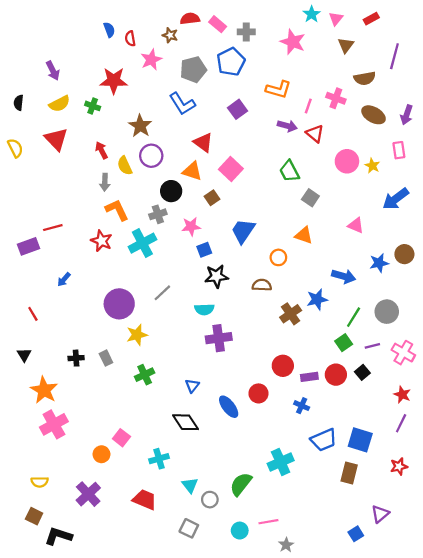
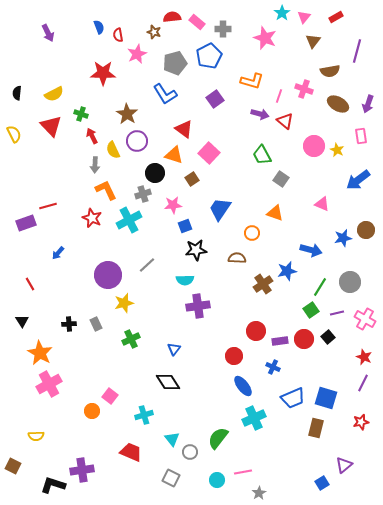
purple arrow: (53, 71) -> (48, 33), moved
green cross: (93, 106) -> (81, 114), moved
blue ellipse: (229, 407) -> (243, 386), moved
purple cross: (88, 494) -> (82, 470), moved, turned 35
brown square: (34, 516) -> (13, 466), moved

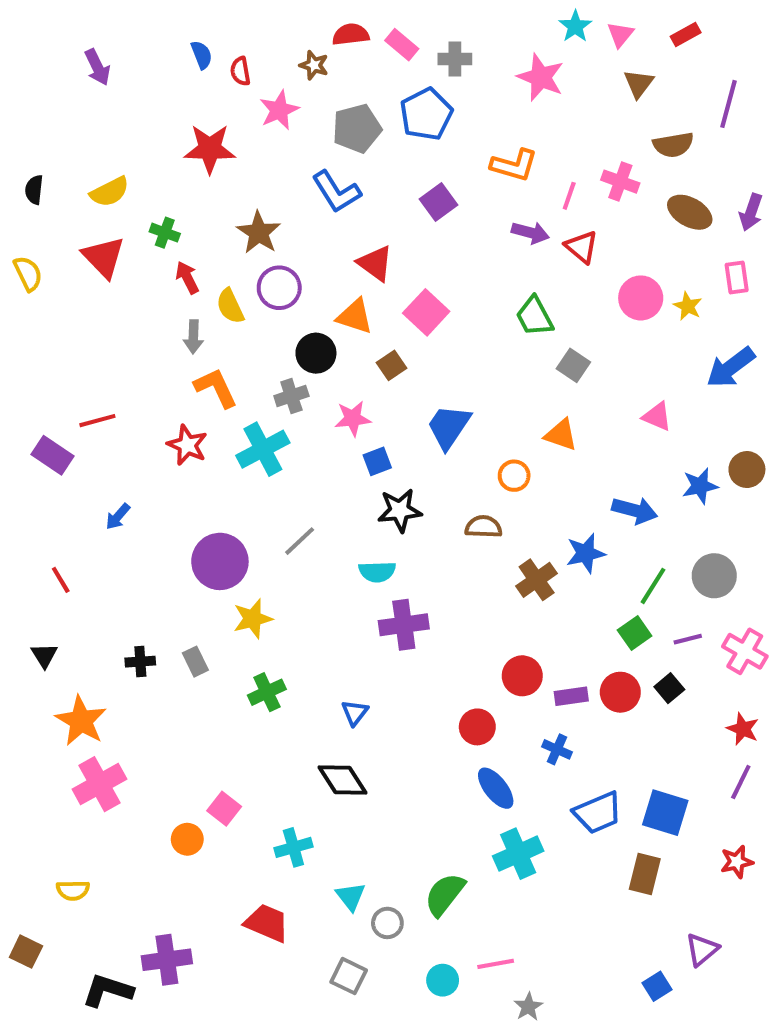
purple rectangle: (26, 223) -> (52, 455), turned 54

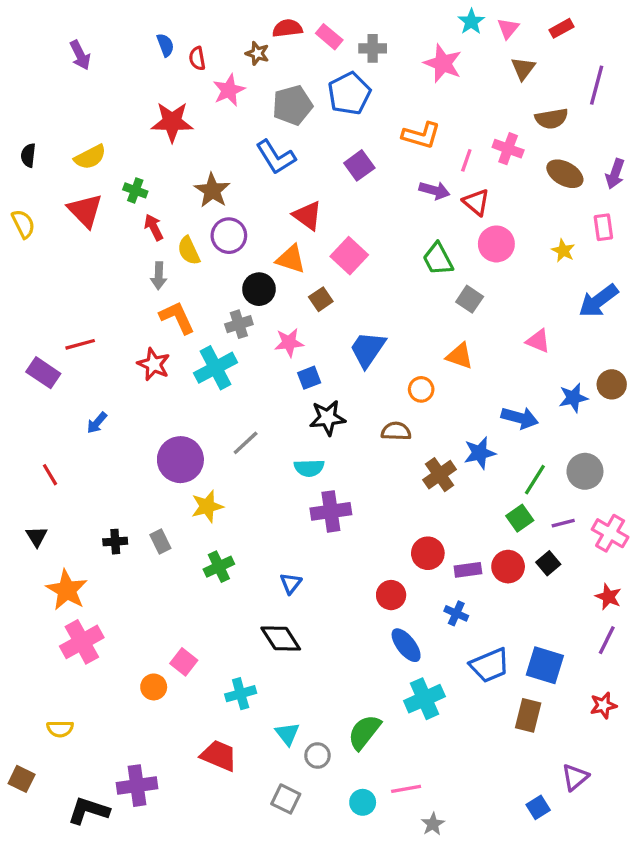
pink circle: (641, 298) -> (496, 244), moved

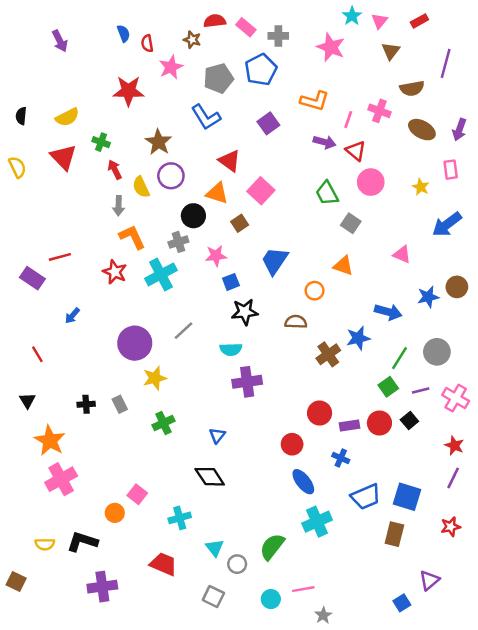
black L-shape: (88, 811) -> (82, 542), moved

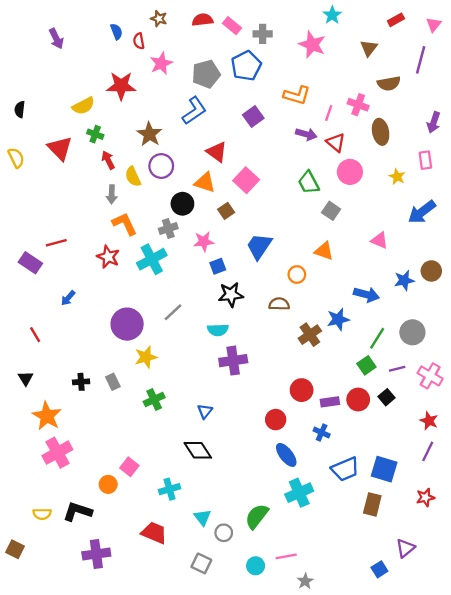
pink triangle: (379, 21) -> (434, 24), moved
brown star: (192, 40) -> (159, 19), moved
yellow semicircle: (67, 117) -> (83, 106), moved
blue L-shape: (206, 117) -> (194, 111), turned -92
brown ellipse: (422, 130) -> (381, 132), moved, turned 50

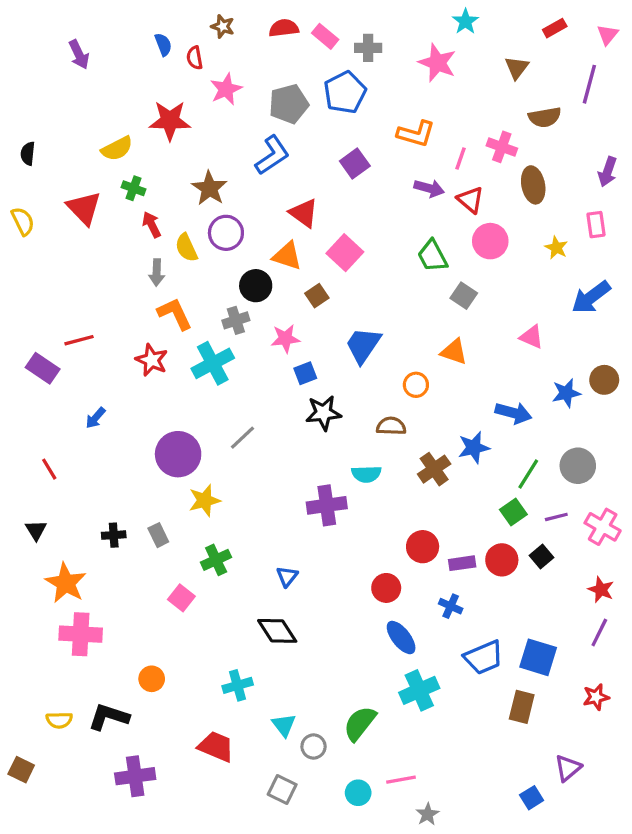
cyan semicircle: (218, 330) -> (366, 474), moved
pink cross: (57, 453) -> (81, 634), turned 32
pink square: (129, 467) -> (181, 598), moved

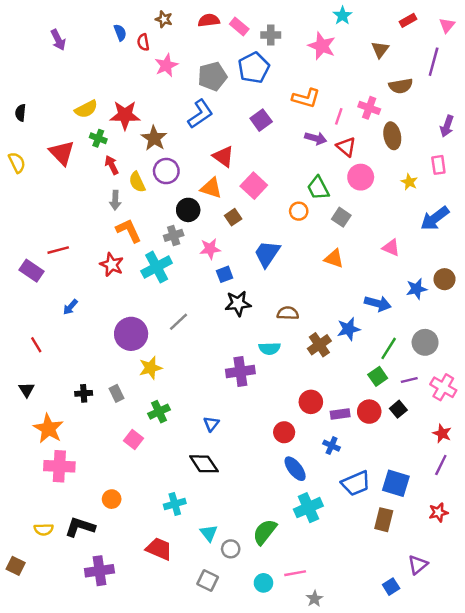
red star: (170, 121) -> (125, 115), moved
orange circle: (416, 385) -> (299, 211), moved

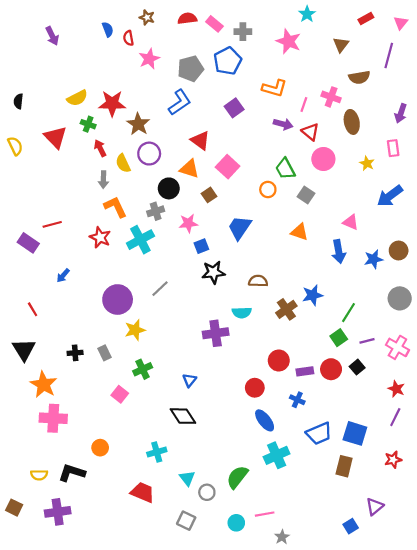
blue arrow: (378, 303) -> (339, 252), moved, turned 65
gray circle: (425, 342) -> (400, 298), moved
black triangle: (27, 390) -> (24, 350), size x1.6
purple cross: (99, 571) -> (58, 512), moved

